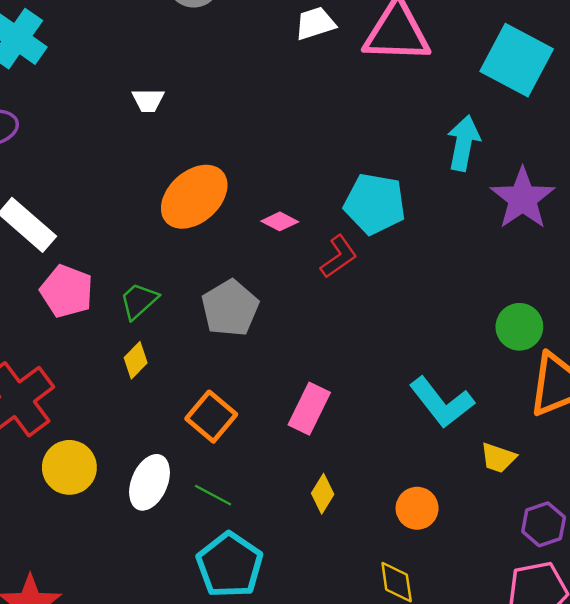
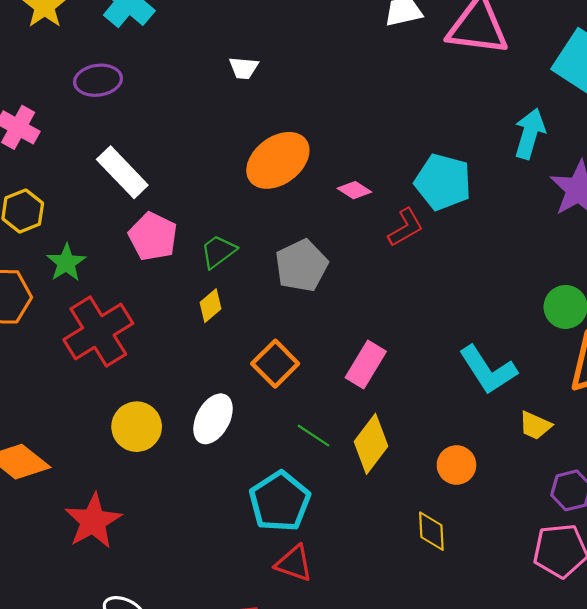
yellow circle: (69, 467) -> (137, 427), moved
yellow diamond: (323, 494) -> (371, 444), size x1.6
green line: (213, 495) -> (314, 436), moved

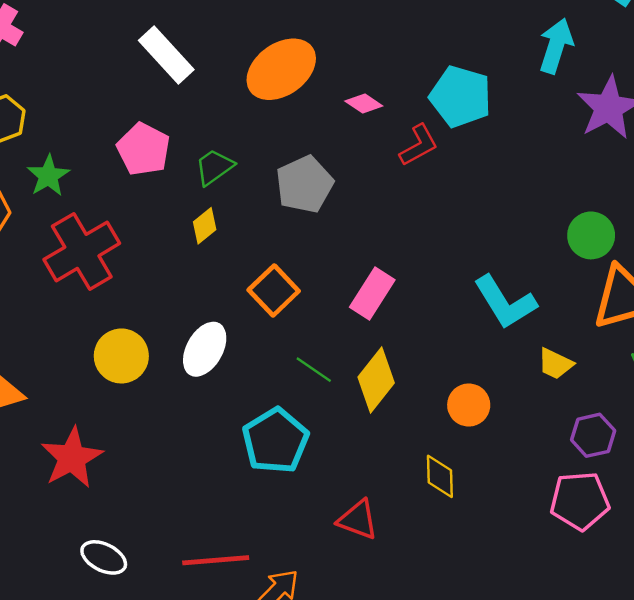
white rectangle: (122, 172) -> (166, 55), moved
red triangle: (294, 563) -> (358, 520), moved

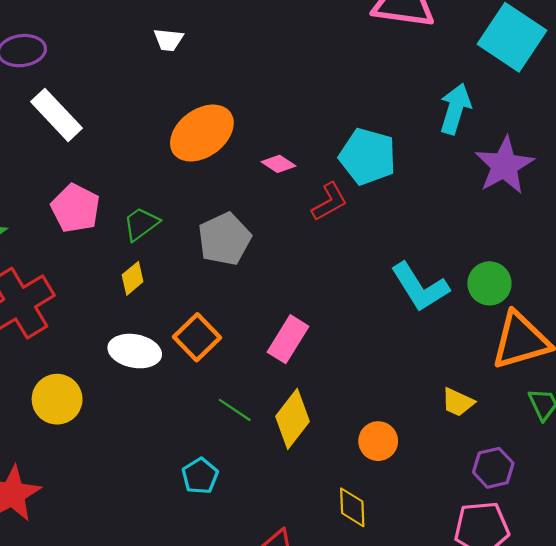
white rectangle: (166, 55) -> (56, 115), moved
cyan L-shape: (505, 302) -> (420, 287), moved
white ellipse: (205, 349) -> (135, 351), moved, turned 72
cyan pentagon: (275, 441) -> (200, 476), size x0.6

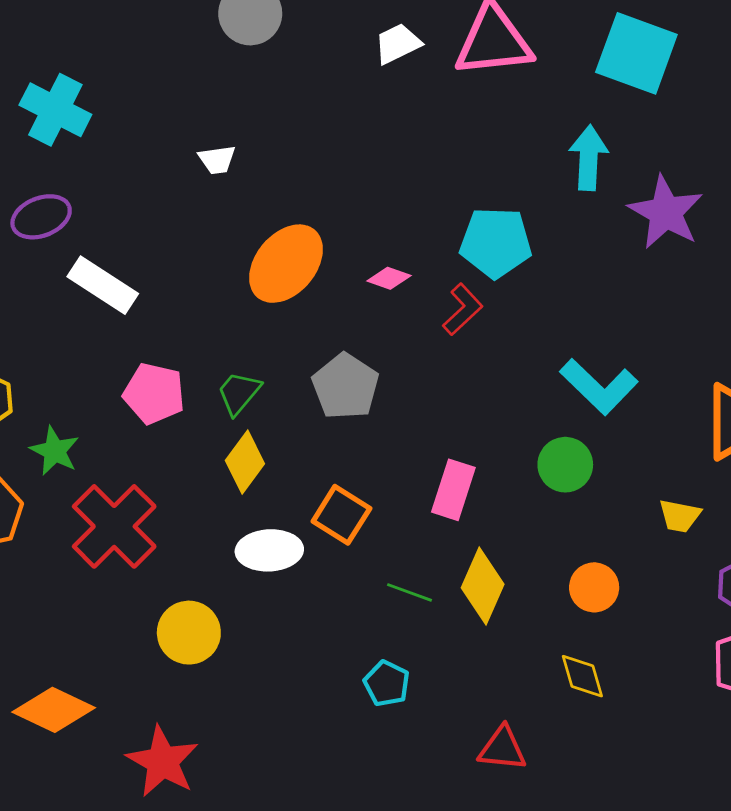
yellow diamond: (133, 278) -> (245, 462), size x1.4
green circle: (489, 283) -> (565, 465), moved

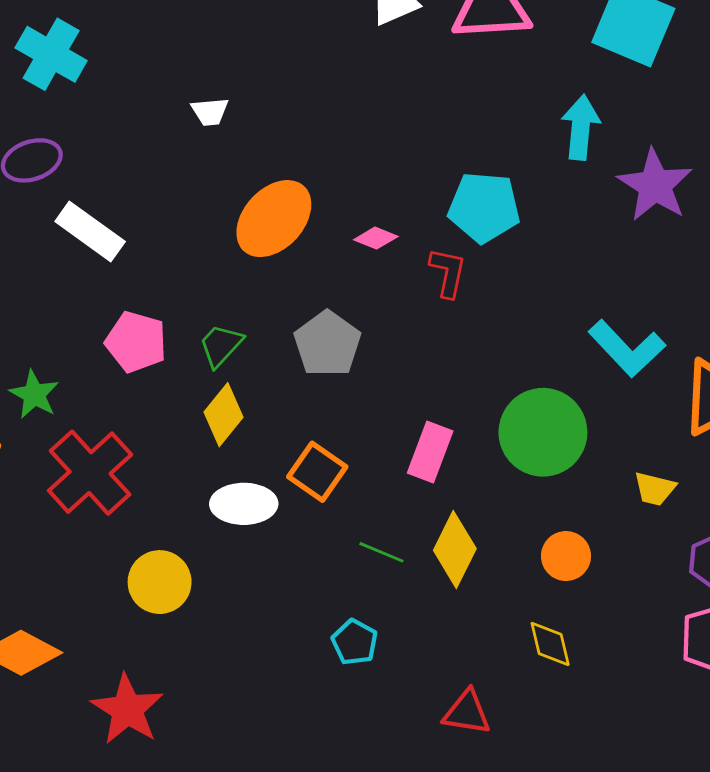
red L-shape: (463, 309) -> (448, 273), turned -38
cyan L-shape: (599, 387) -> (627, 349), moved
green circle: (565, 465) -> (543, 432), size x1.6

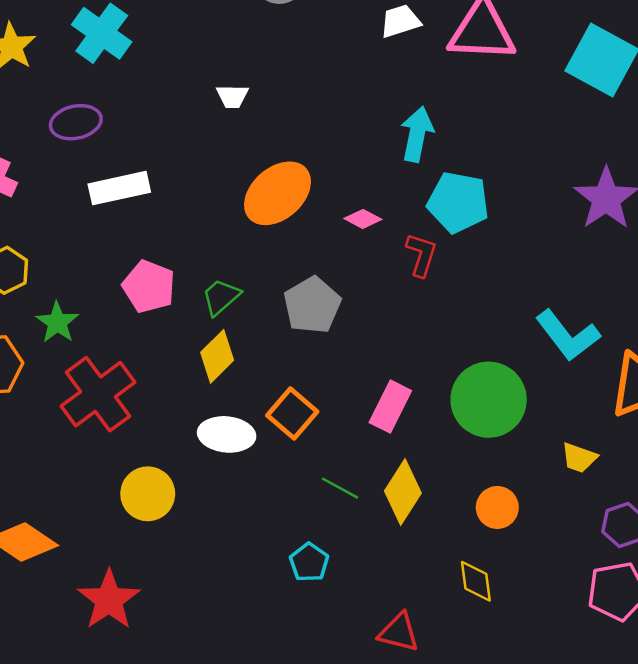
cyan arrow: (581, 127) -> (417, 134), moved
white rectangle: (90, 231) -> (119, 188), turned -54

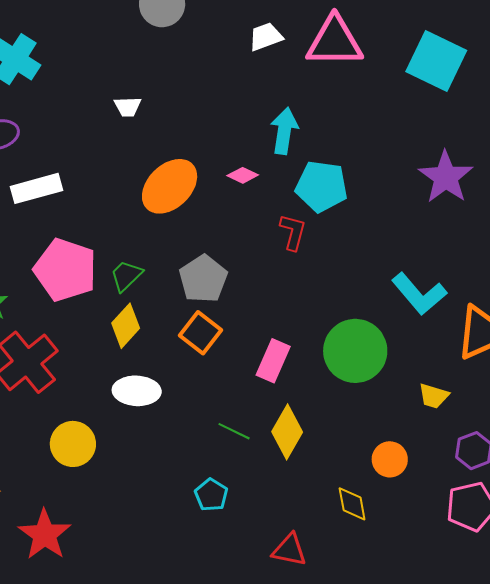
pink diamond: (363, 219) -> (243, 175), moved
pink pentagon: (149, 287) -> (65, 270), size x1.4
orange square: (292, 414) -> (200, 333), moved
orange circle: (497, 507) -> (390, 459), moved

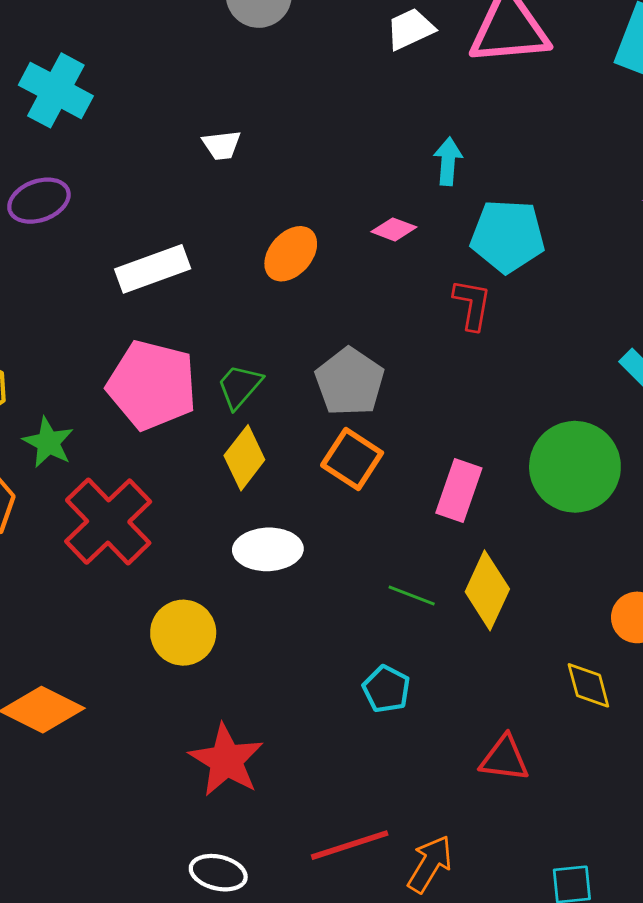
cyan arrow: (284, 131) -> (448, 161), size x0.7
orange ellipse: (170, 186) -> (291, 254), size x0.7
white rectangle: (36, 188) -> (153, 269), moved
red star: (45, 535) -> (226, 760), moved

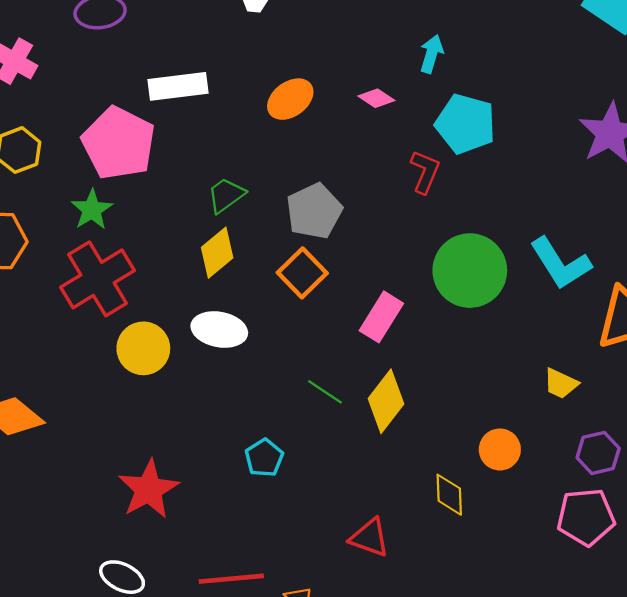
pink pentagon: (152, 385) -> (119, 143), moved
green star: (48, 442) -> (92, 210), moved
green circle: (575, 467) -> (470, 271), moved
yellow circle: (183, 633) -> (143, 348), moved
cyan pentagon: (386, 689) -> (264, 458), moved

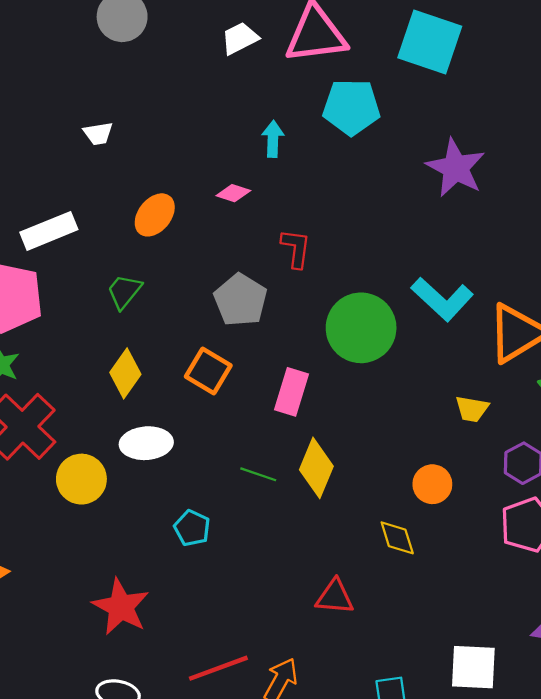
cyan pentagon: (465, 124) -> (351, 107), moved
green trapezoid: (226, 195) -> (124, 291), moved
gray pentagon: (314, 211) -> (240, 300), moved
cyan pentagon: (264, 458) -> (192, 528), moved

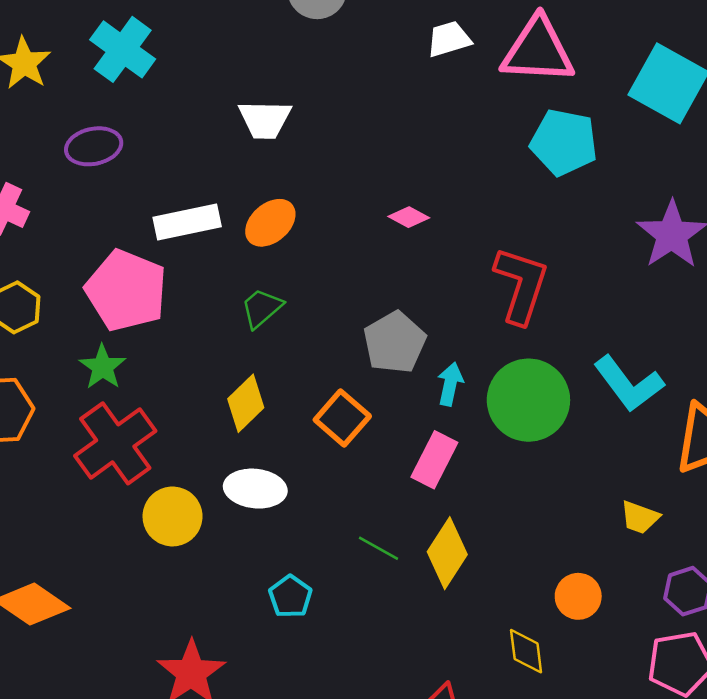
white trapezoid: (98, 133) -> (265, 120), size x1.5
cyan arrow: (273, 139) -> (450, 384), moved
orange ellipse: (155, 215) -> (270, 223), moved
red L-shape: (296, 248) -> (521, 285), moved, size x1.6

